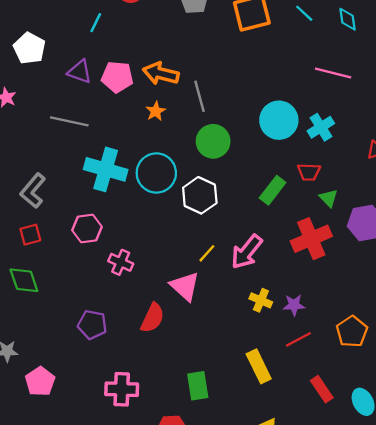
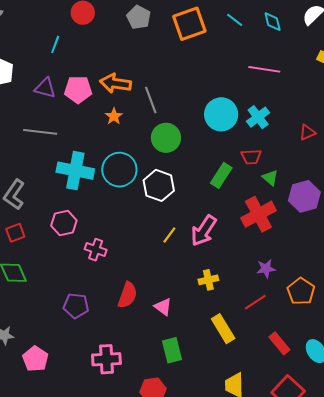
pink triangle: (185, 286) -> (163, 307), moved, size x0.7
yellow cross: (261, 300) -> (208, 280), moved, turned -30
purple star: (294, 305) -> (266, 269), moved

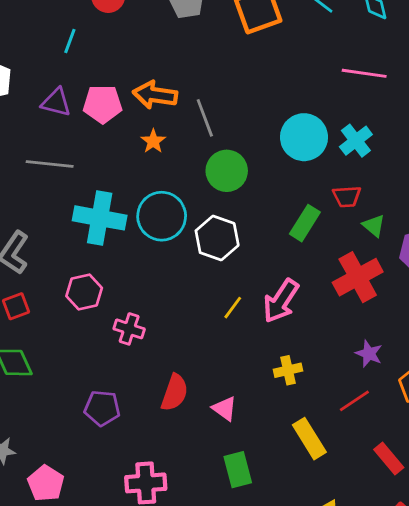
purple star: (266, 269) -> (369, 354), turned 30

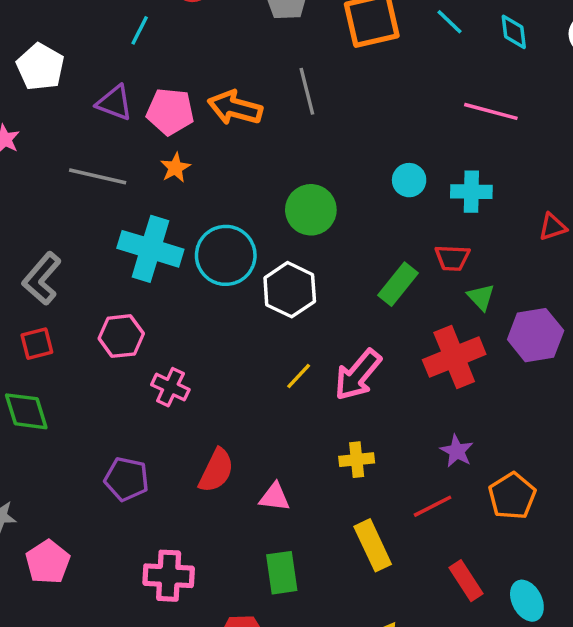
gray line: (205, 118) -> (307, 91), moved
cyan circle: (304, 137) -> (409, 180), size x0.6
orange star: (153, 141) -> (175, 168), moved
cyan cross: (356, 141) -> (471, 192), turned 32
pink triangle: (225, 409) -> (275, 497), turned -36

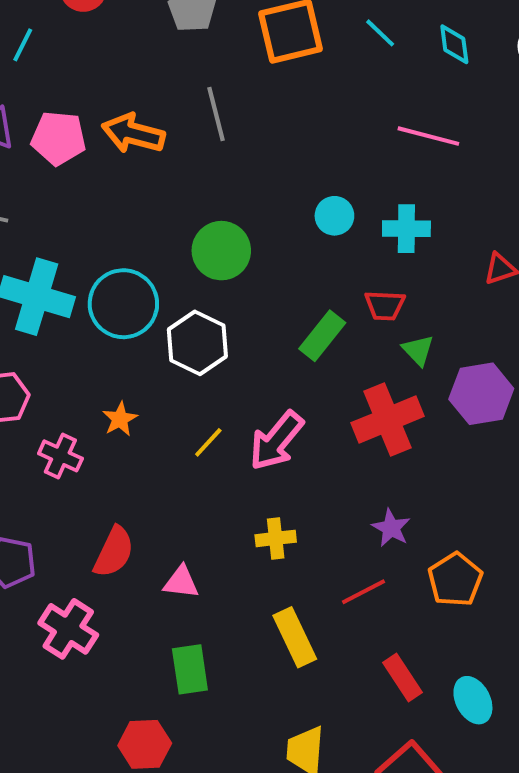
orange star: (175, 168) -> (120, 419), moved
pink cross: (169, 576) -> (68, 629), moved, turned 30

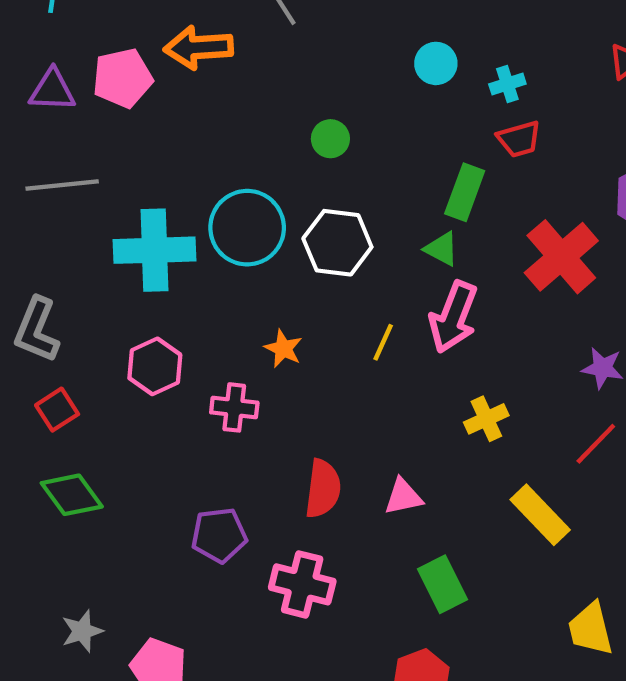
cyan cross: (406, 229) -> (507, 84), moved, size x0.7
green circle: (221, 251) -> (330, 139), size x0.6
green triangle: (418, 350) -> (442, 249), moved

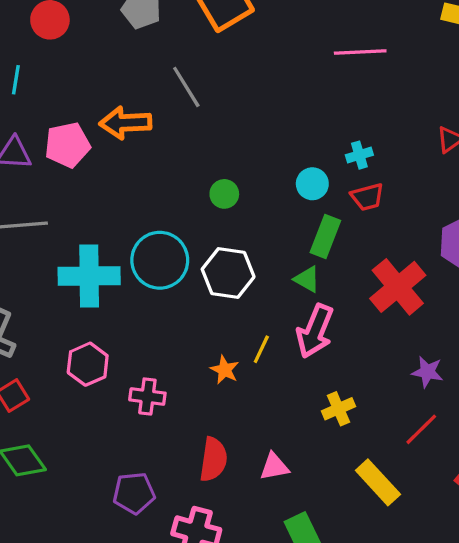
cyan circle: (436, 63) -> (312, 184), moved
orange star: (283, 349) -> (225, 370), moved

